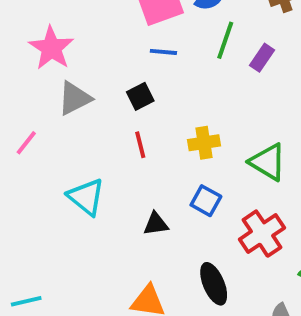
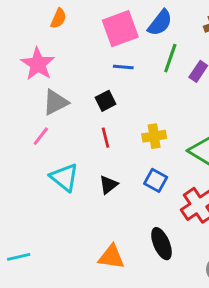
pink line: (26, 143) -> (41, 136), moved
black triangle: (156, 224) -> (108, 185), moved, turned -30

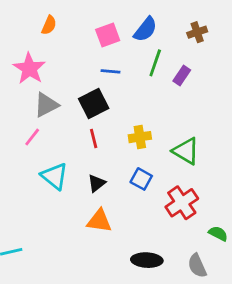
pink square: (120, 29) -> (108, 35), size x0.7
black square: (106, 101) -> (94, 103), size x1.5
black ellipse: (161, 244) -> (147, 260), moved, turned -64
orange triangle: (111, 257) -> (99, 221), moved

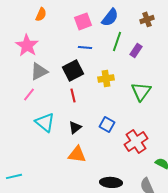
yellow cross: (140, 137) -> (106, 78), moved
green triangle: (186, 151) -> (141, 91), moved, turned 35

